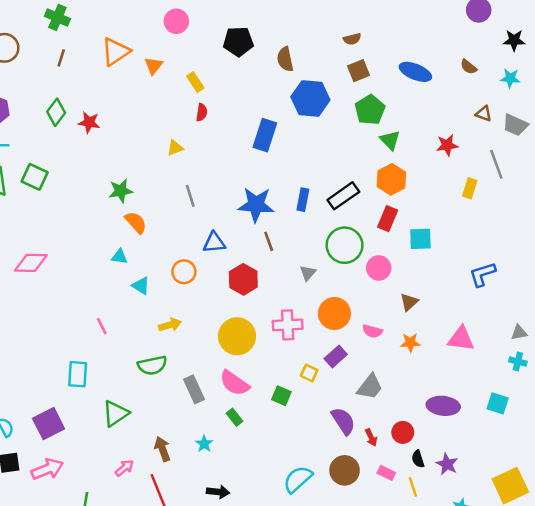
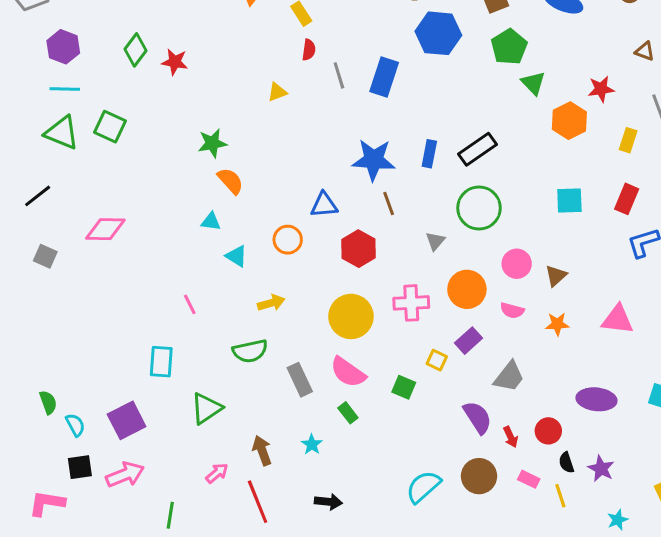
orange hexagon: (391, 179) -> (569, 121), moved
gray line: (190, 196) -> (339, 75), moved
red rectangle: (388, 219) -> (627, 199), moved
pink circle: (379, 268) -> (517, 264), moved

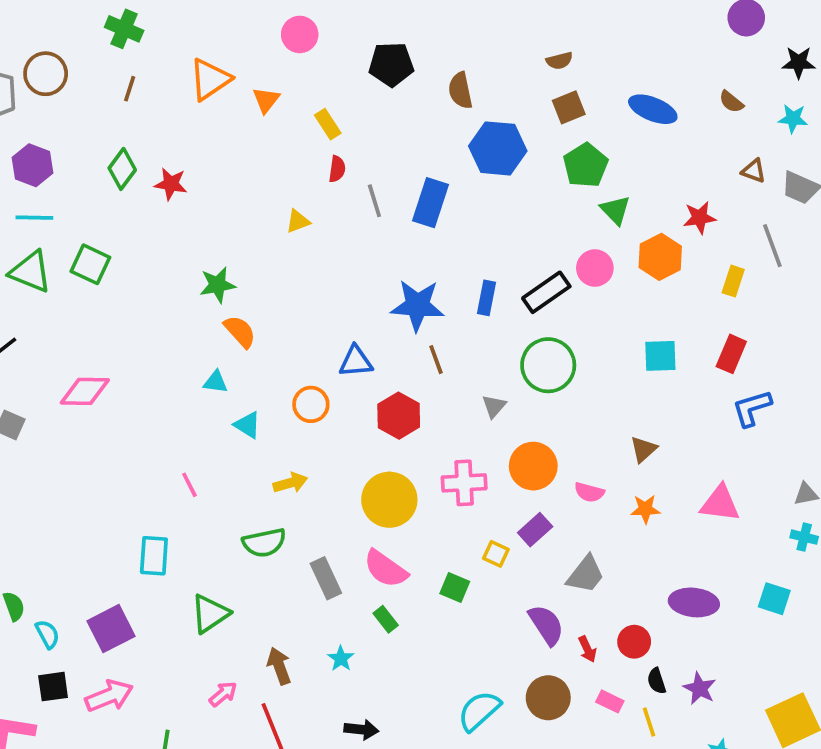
pink circle: (517, 264) -> (595, 268), moved

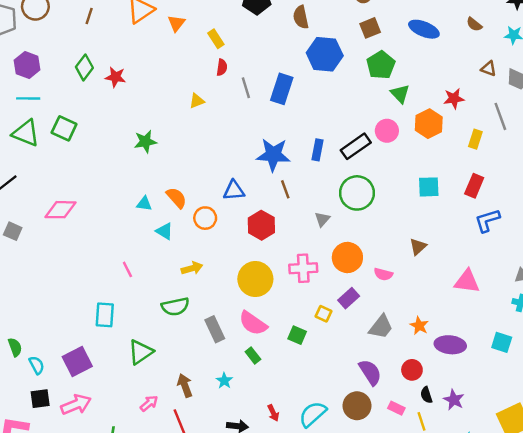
orange semicircle: (240, 332) -> (176, 198), moved
orange star: (645, 509) -> (419, 326), moved, turned 30
purple semicircle: (546, 625) -> (370, 372), moved
red arrow: (587, 649) -> (273, 413), moved

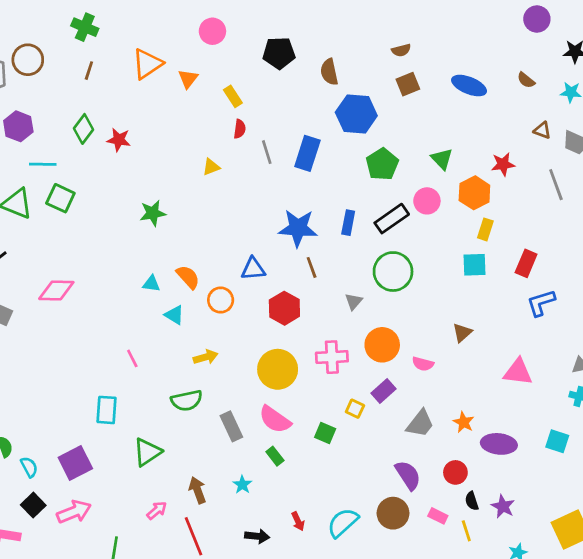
green pentagon: (381, 65) -> (382, 164), moved
cyan line: (28, 98) -> (43, 164), moved
yellow rectangle: (475, 139) -> (485, 229), moved
black square: (40, 399) -> (33, 505), turned -36

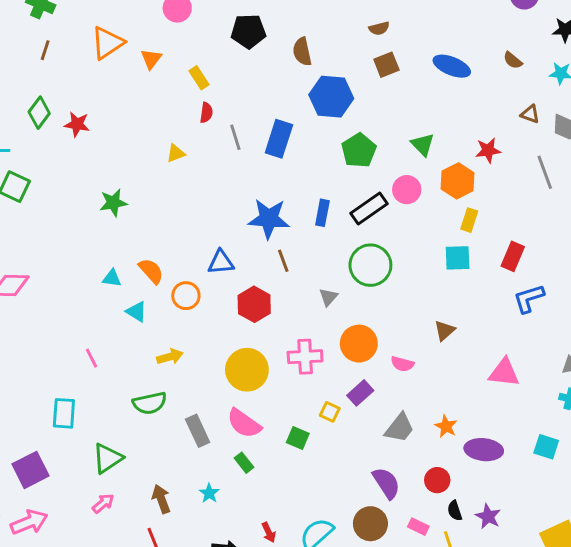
pink arrow: (157, 510) -> (103, 503), moved

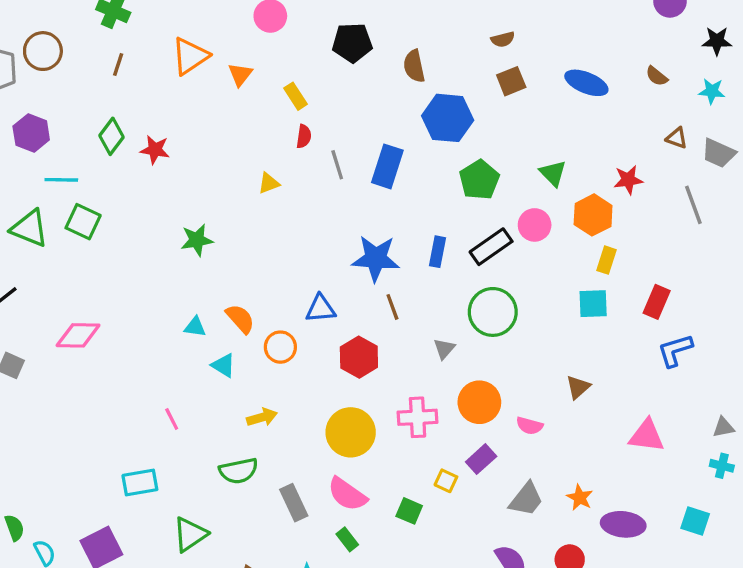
cyan rectangle: (64, 413) -> (140, 483), turned 76

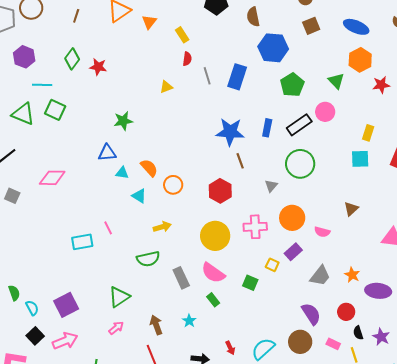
orange hexagon: (593, 215) -> (360, 60), moved
blue triangle: (321, 309) -> (107, 153), moved
cyan rectangle: (140, 483) -> (82, 242), moved

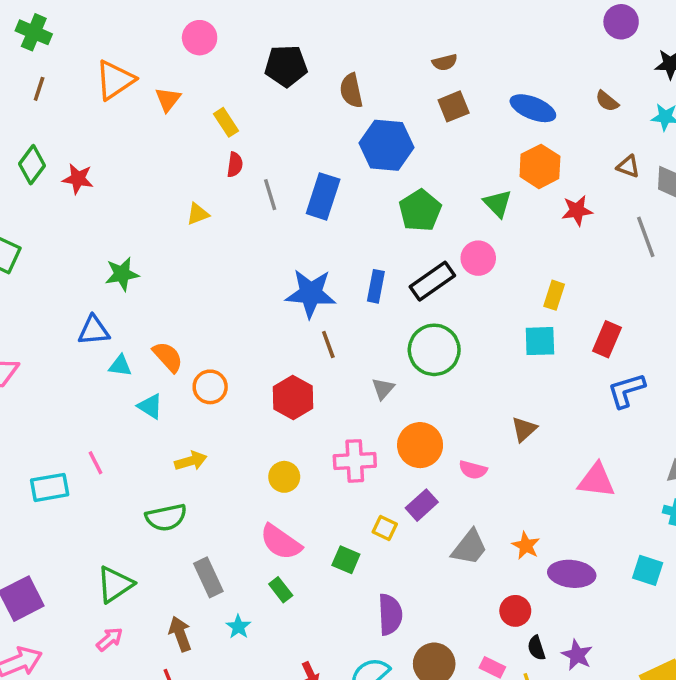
yellow circle: (215, 236) -> (284, 477), size x0.6
gray rectangle: (181, 278) -> (208, 577), moved
purple semicircle: (311, 314) -> (390, 614), moved, turned 30

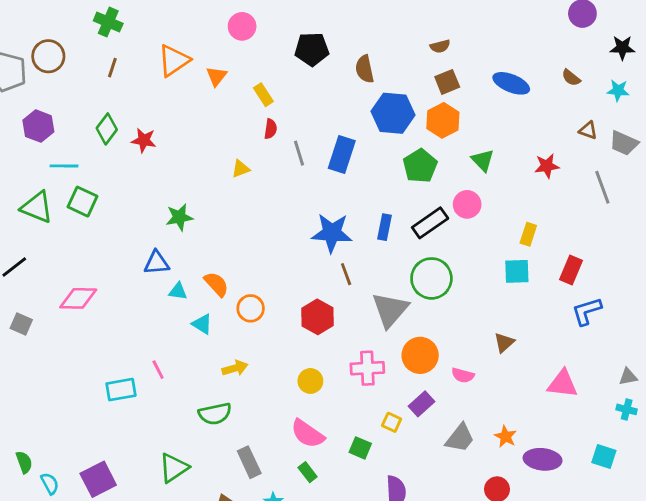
orange hexagon: (540, 166) -> (443, 120), moved
gray triangle: (383, 389) -> (390, 310), size x2.0

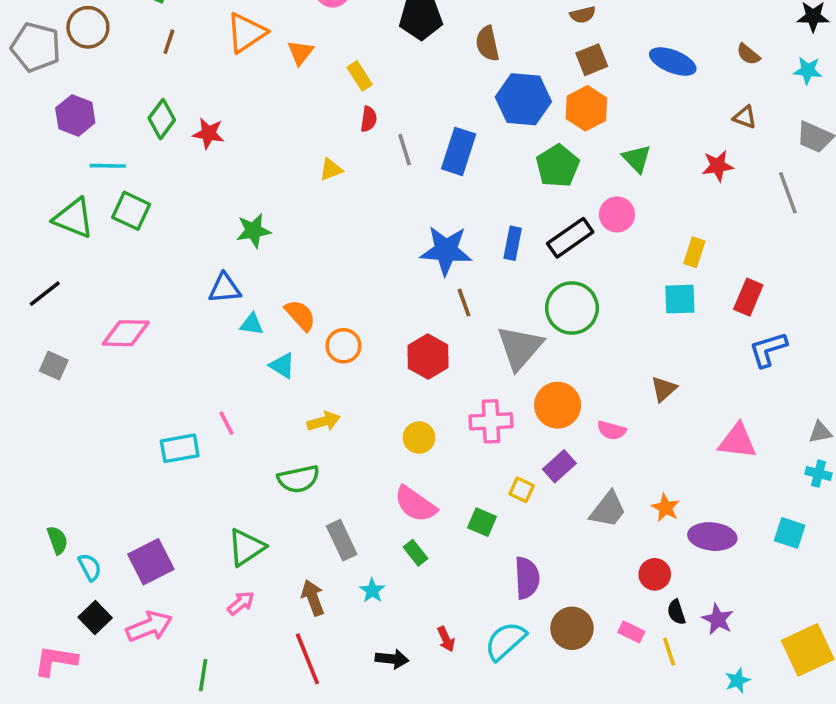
brown triangle: (588, 130) -> (745, 117), moved

